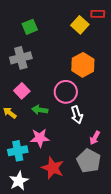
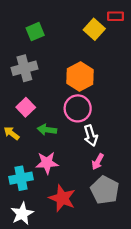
orange hexagon: (83, 65) -> (80, 77), moved
pink arrow: (95, 138) -> (98, 162), moved

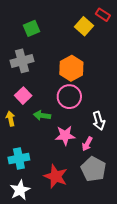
red rectangle: (115, 16) -> (103, 15), turned 32
yellow arrow: (11, 133) -> (11, 119), turned 40
white arrow: (91, 136) -> (99, 121), moved
pink star: (47, 163) -> (65, 135), moved

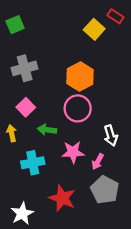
green square: (32, 28) -> (15, 25), moved
cyan cross: (19, 159) -> (33, 163), moved

